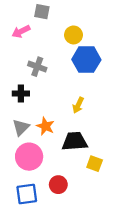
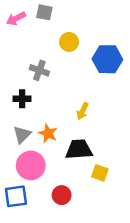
pink arrow: (21, 31) -> (16, 18), moved
yellow circle: (73, 35) -> (69, 42), moved
blue hexagon: (86, 60) -> (107, 59), moved
blue square: (27, 194) -> (16, 196), moved

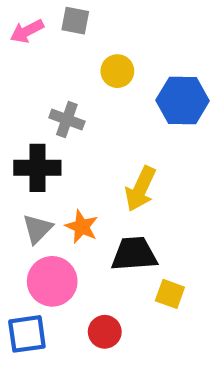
black cross: (22, 99) -> (37, 168), size x1.5
yellow arrow: (83, 111) -> (140, 189), size x1.5

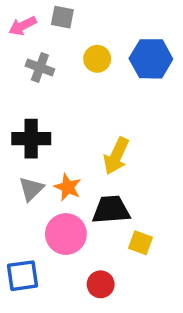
blue hexagon: (183, 101) -> (151, 59), moved
gray cross: (67, 119) -> (40, 67), moved
pink circle: (52, 281) -> (66, 234), moved
red circle: (105, 332) -> (101, 284), moved

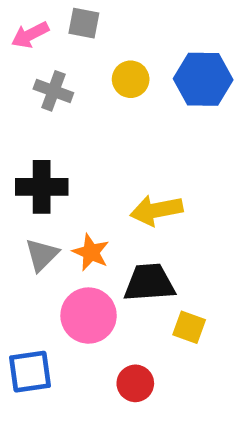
yellow arrow: (116, 156) -> (156, 210), turned 54

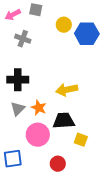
yellow circle: (131, 79) -> (64, 25), moved

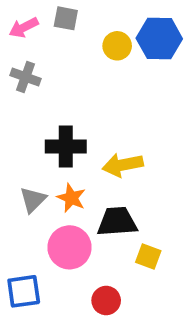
blue hexagon: (87, 34) -> (159, 38), moved
gray cross: (23, 39) -> (26, 77), moved
black cross: (18, 80) -> (66, 147), moved

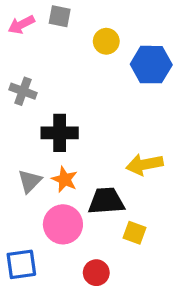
blue hexagon: (159, 38) -> (151, 65), moved
gray cross: (26, 77) -> (23, 91), moved
yellow arrow: (123, 165) -> (145, 164), moved

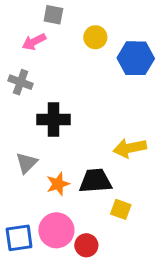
pink arrow: (21, 25) -> (34, 42), moved
orange star: (65, 179) -> (58, 184), moved, turned 30
pink circle: (63, 224) -> (56, 230), moved

